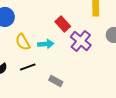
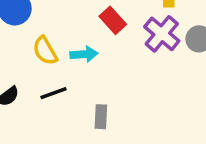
purple cross: (81, 41) -> (162, 34), moved
gray rectangle: (56, 81) -> (101, 117), turned 64

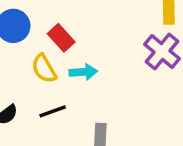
red rectangle: (113, 20) -> (61, 38), moved

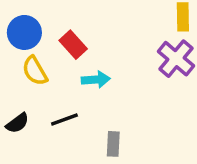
yellow semicircle: (44, 69) -> (35, 71), moved

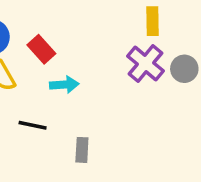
black line: (64, 120) -> (33, 125), turned 32

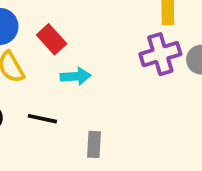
purple cross: (145, 63) -> (160, 54), turned 33

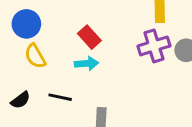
red rectangle: (52, 39) -> (89, 37), moved

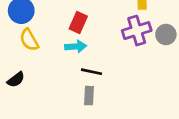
red rectangle: (89, 37) -> (78, 23), turned 66
black line: (60, 97) -> (92, 72), moved

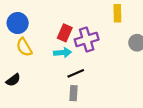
purple cross: (137, 31) -> (87, 39), moved
black line: (92, 72) -> (76, 73), turned -35

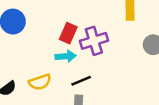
yellow semicircle: (24, 47) -> (40, 82), moved, turned -78

